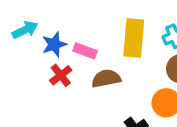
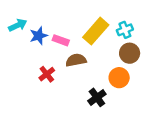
yellow rectangle: (134, 38) -> (96, 31), turned 36
red cross: (61, 75) -> (47, 74), moved

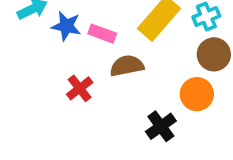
blue star: (39, 36) -> (66, 26), turned 30

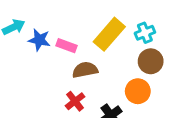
red cross: (80, 88) -> (75, 101), moved

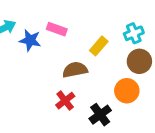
yellow rectangle: (109, 34) -> (99, 46), moved, size x0.6
pink rectangle: (66, 46) -> (57, 29), moved

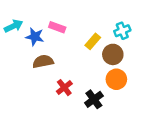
brown circle: (139, 61) -> (113, 54), moved
brown semicircle: (75, 70) -> (43, 62), moved

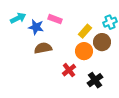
orange circle: (116, 79) -> (84, 51), moved
red cross: (64, 88) -> (69, 70), moved
black cross: (94, 99) -> (95, 80), moved

